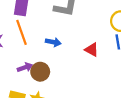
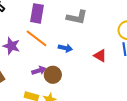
orange line: (21, 32) -> (37, 38), turned -35

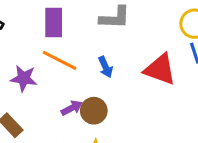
blue arrow: (65, 48) -> (106, 67), turned 64
red triangle: (100, 56) -> (160, 69), size x1.6

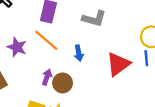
red triangle: (160, 69) -> (118, 64), turned 50
purple arrow: (72, 108) -> (47, 77), turned -56

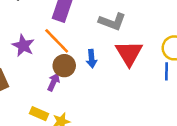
red triangle: (118, 64) -> (129, 53), moved, turned -30
brown circle: (63, 83) -> (64, 66), moved

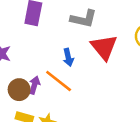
orange line: (57, 41) -> (59, 81), moved
brown circle: (64, 66) -> (19, 90), moved

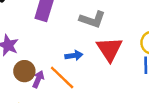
blue arrow: (68, 57) -> (74, 55), turned -91
brown circle: (19, 90) -> (24, 71), moved

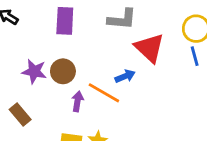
blue arrow: (74, 55) -> (125, 76), moved
brown circle: (24, 71) -> (63, 71), moved

